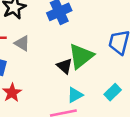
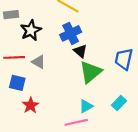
black triangle: (65, 66) -> (80, 51), moved

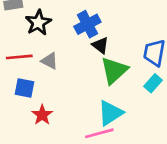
cyan rectangle: (119, 103) -> (153, 83), moved
cyan triangle: (86, 106) -> (110, 113), size x1.5

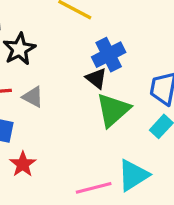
blue cross: (87, 24) -> (109, 55), moved
cyan triangle: (110, 113) -> (133, 175), moved

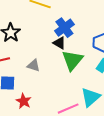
gray triangle: (33, 97) -> (34, 65), moved

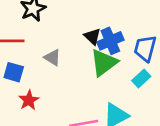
blue cross: (64, 28) -> (110, 41), moved

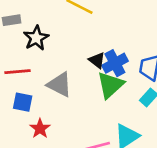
gray triangle: (52, 58) -> (60, 84), size x1.5

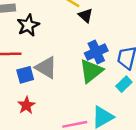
black triangle: (97, 60) -> (86, 15), moved
blue square: (23, 102) -> (25, 75), moved, turned -30

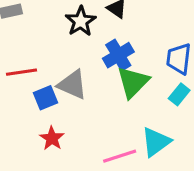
black star: (28, 25) -> (81, 21), moved
blue cross: (96, 52) -> (118, 55), moved

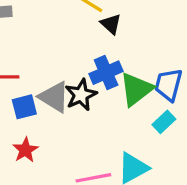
black star: (81, 21) -> (81, 95), moved
green triangle: (133, 82) -> (136, 89), moved

